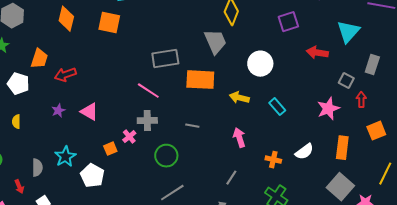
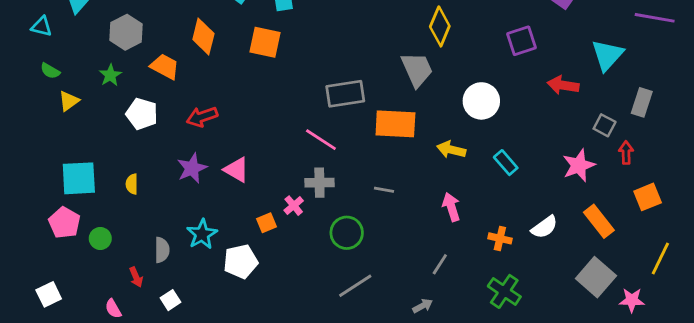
orange trapezoid: (39, 59) -> (165, 67), moved, turned -80
white pentagon: (18, 84) -> (142, 114), moved
purple star: (58, 111) -> (192, 168), size x1.5
orange rectangle: (342, 148) -> (599, 221), turned -45
white pentagon: (92, 176) -> (241, 261), turned 30

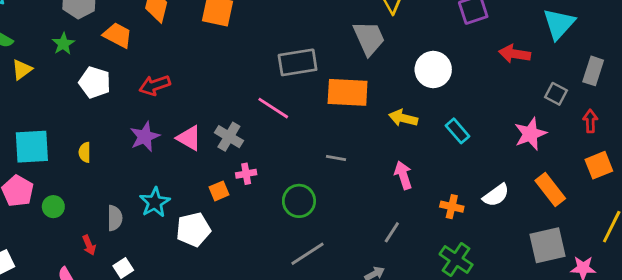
red arrow: (626, 153) -> (590, 121), moved
gray cross: (319, 183) -> (229, 137), moved, turned 32
pink cross: (294, 206) -> (246, 174), turned 30
gray square: (596, 277) -> (547, 245), turned 36

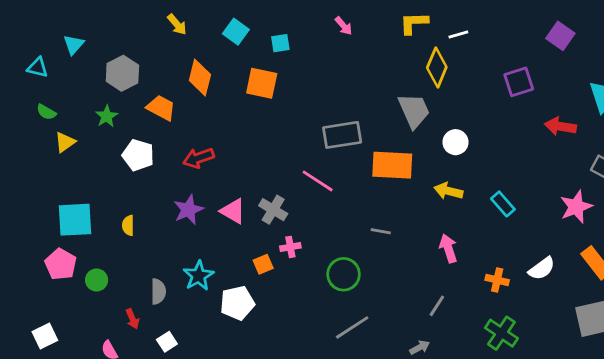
white circle: (433, 70) -> (456, 142), moved, size x0.7

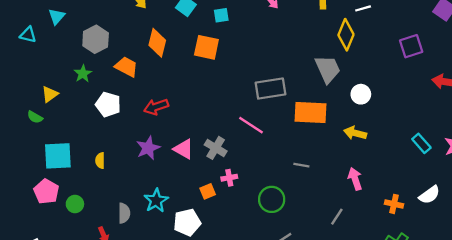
green semicircle: (46, 112) -> (35, 117), moved
cyan rectangle: (503, 204) -> (421, 143), moved
gray line: (437, 306) -> (337, 217), moved

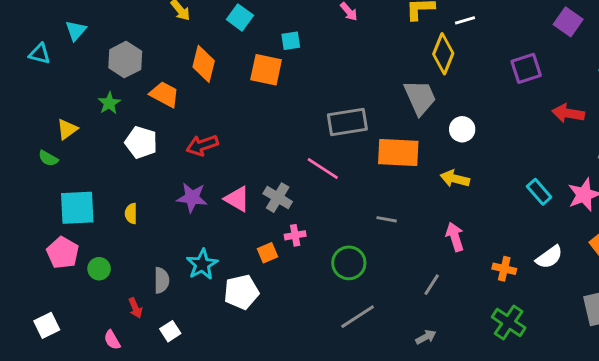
cyan square: (221, 15) -> (291, 41), moved
purple star: (148, 148) -> (192, 198), turned 30

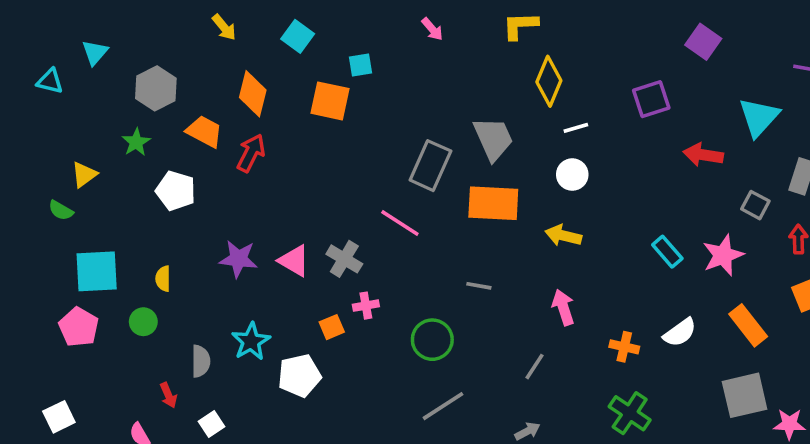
white line: (465, 20) -> (576, 128), moved
gray trapezoid: (420, 97) -> (493, 139), moved
gray rectangle: (347, 122) -> (430, 166), turned -57
red arrow: (202, 145) -> (251, 153), moved, turned 136
green circle: (99, 269) -> (143, 322), moved

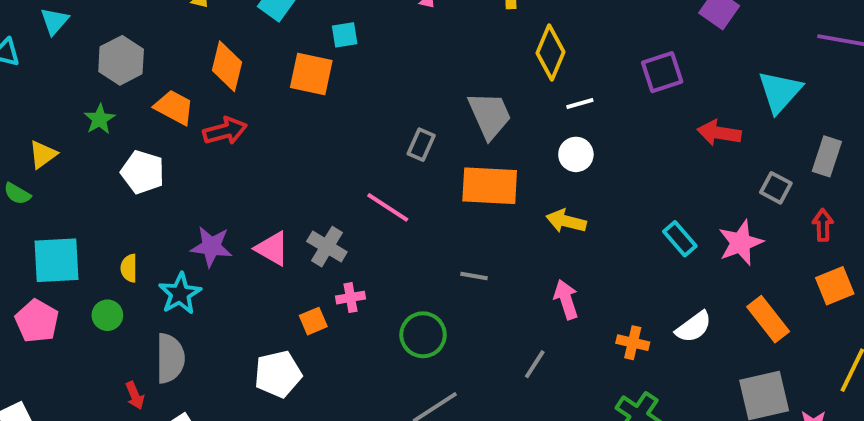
red arrow: (251, 153) -> (225, 131), turned 48
gray rectangle: (430, 166) -> (421, 145), size x0.6
cyan star: (251, 341) -> (180, 294), moved
gray semicircle: (201, 361) -> (170, 358), size x1.4

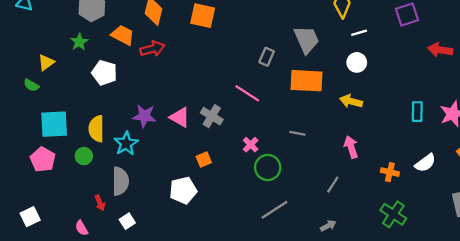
cyan rectangle: (680, 239) -> (417, 112), turned 42
yellow semicircle: (129, 268) -> (96, 129), size x1.6
pink cross: (350, 298) -> (251, 145), moved, turned -35

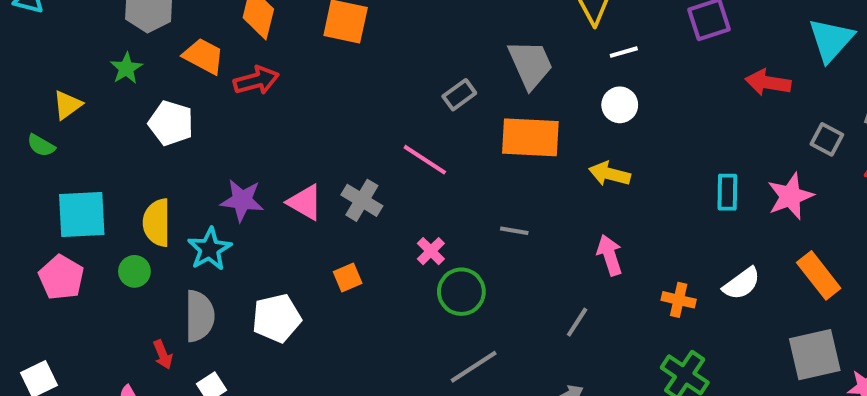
gray rectangle: (267, 57) -> (459, 95), turned 30
white pentagon: (183, 190) -> (277, 318), moved

